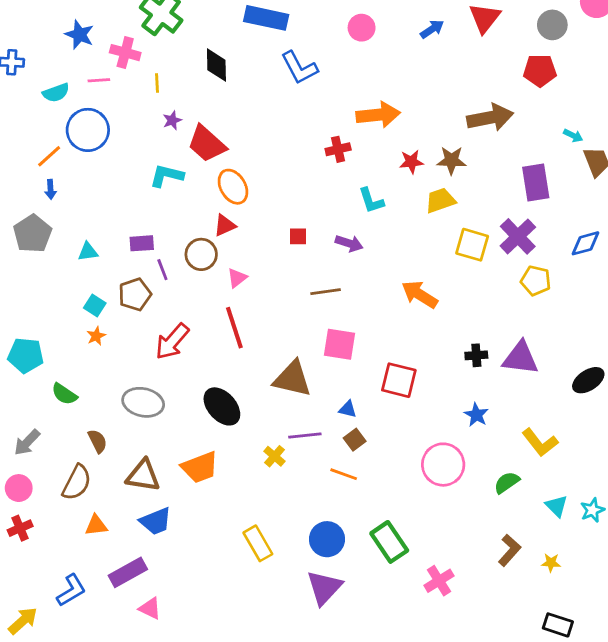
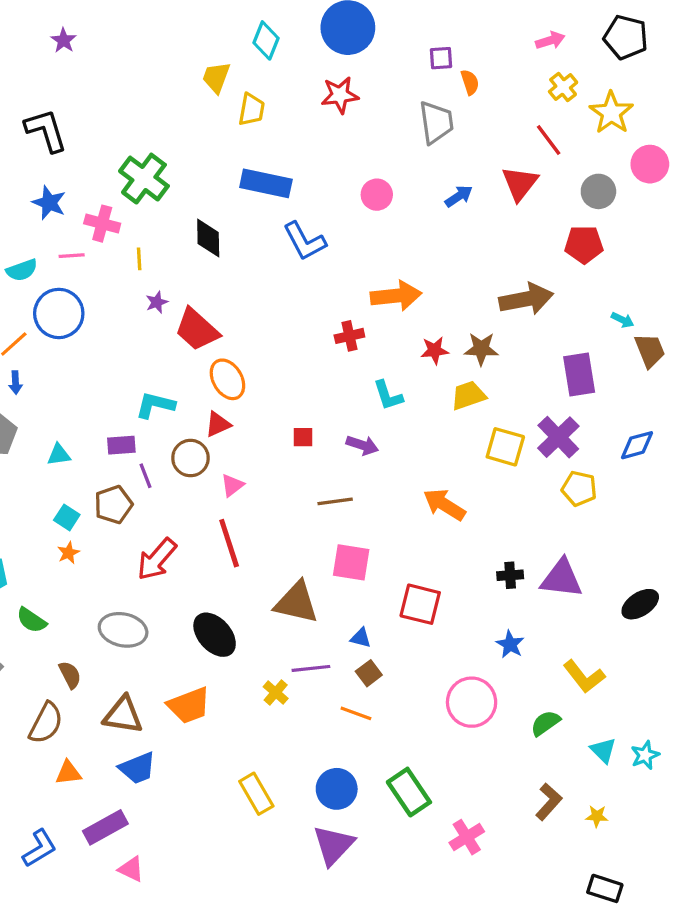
cyan L-shape: (167, 176) -> (155, 405), moved

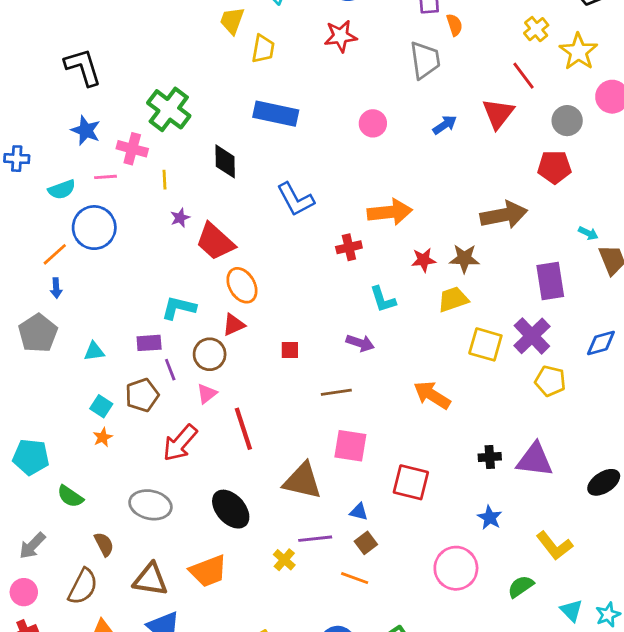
blue L-shape: (305, 241) -> (295, 199), moved
red square: (303, 437) -> (290, 350), moved
pink triangle: (232, 485) -> (207, 394), moved

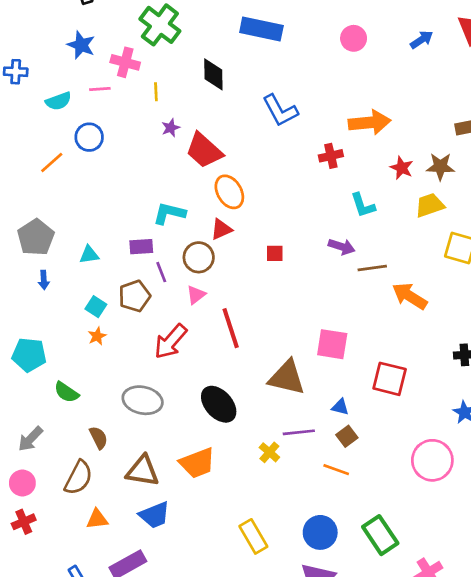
blue circle: (94, 228) -> (89, 137), size x0.7
red star: (424, 260) -> (402, 168), turned 30
blue arrow: (56, 288) -> (44, 280), moved
brown line: (336, 392) -> (372, 268), moved

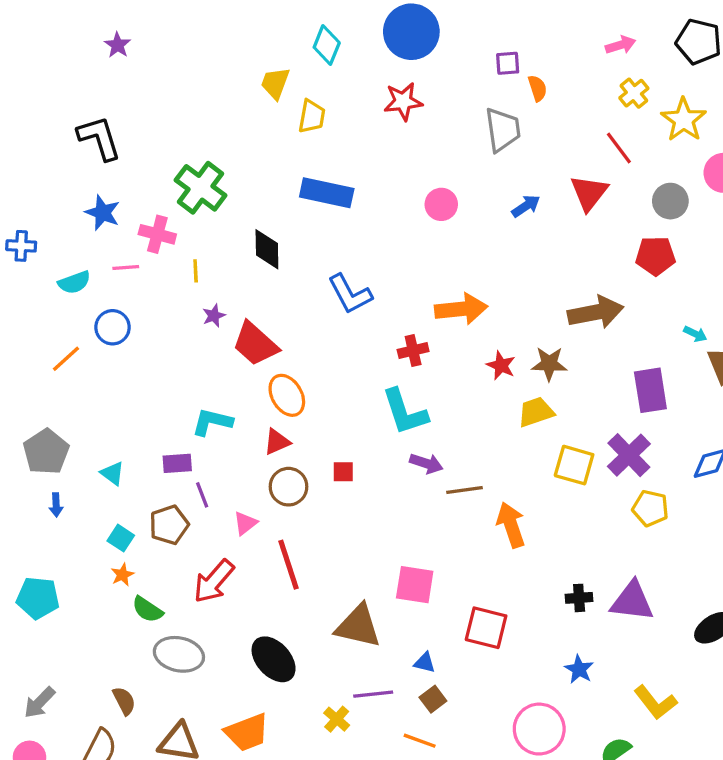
cyan L-shape: (363, 205) -> (405, 412), moved, size x1.5
cyan triangle: (89, 255) -> (113, 473), turned 45
brown circle: (199, 257) -> (288, 487), moved
orange arrow: (410, 296) -> (511, 525), turned 39
green semicircle: (66, 392) -> (147, 610), moved

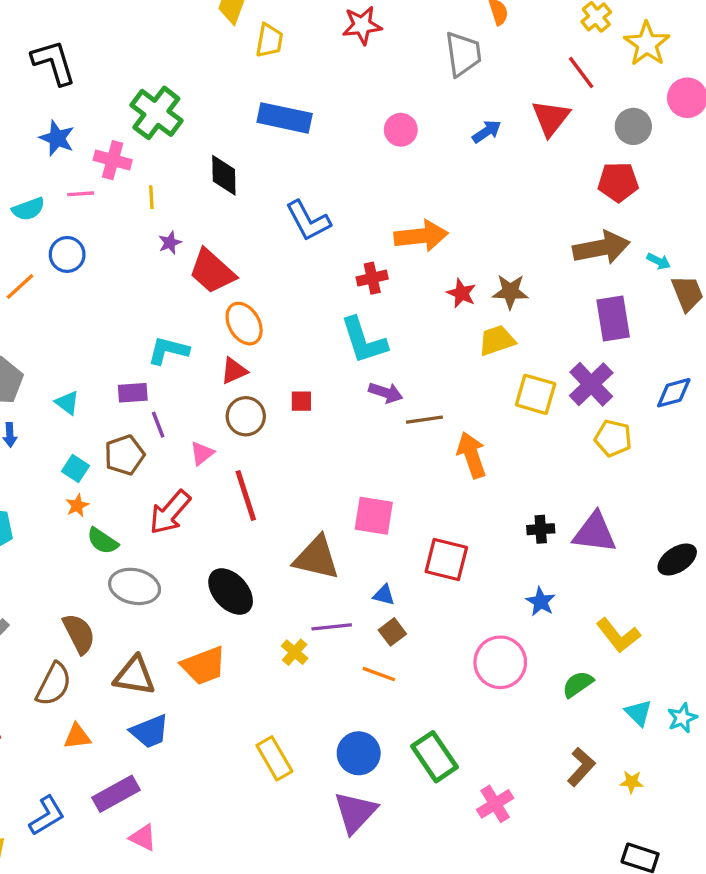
brown arrow: (596, 312) -> (601, 248), moved
brown semicircle: (124, 701) -> (79, 634), size x1.4

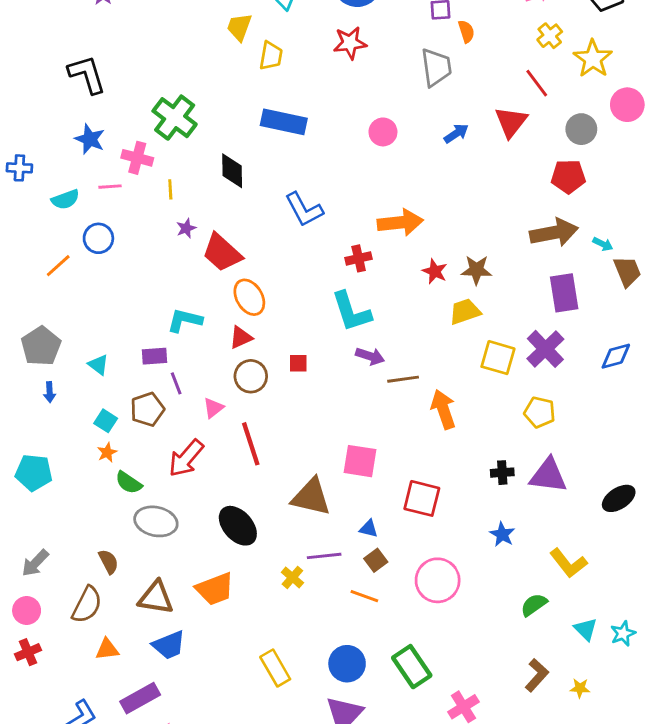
yellow pentagon: (613, 438) -> (540, 412), moved
brown semicircle: (79, 634) -> (108, 562), size x0.7
pink circle: (500, 662) -> (438, 580), moved

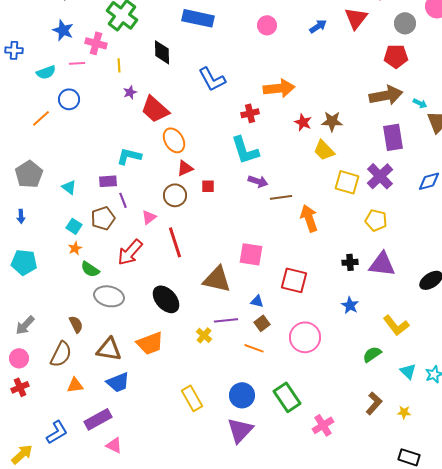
yellow trapezoid: (465, 312) -> (324, 150), turned -115
red triangle: (241, 337) -> (185, 168), moved
blue arrow: (50, 392) -> (21, 216), moved

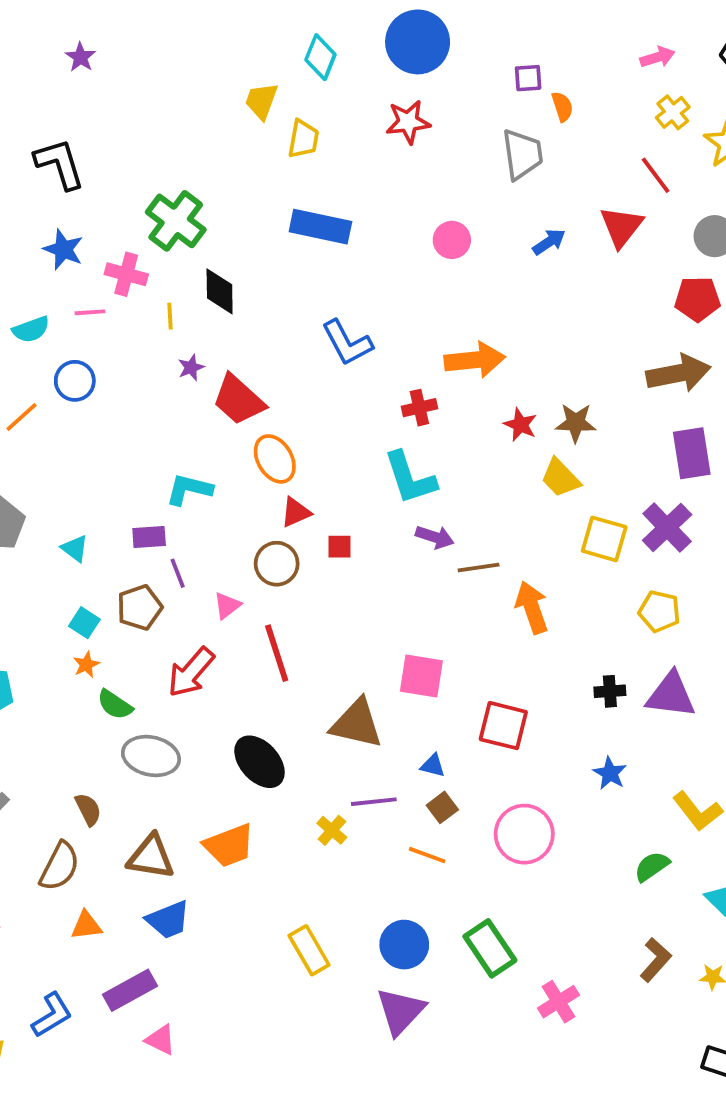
black diamond: (162, 52) -> (220, 291), moved

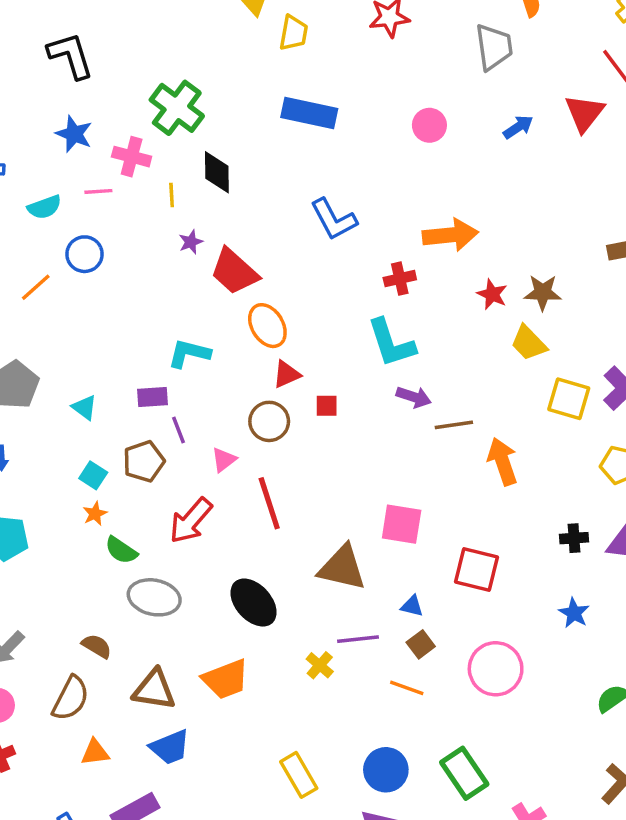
brown semicircle: (88, 809) -> (97, 646), turned -32

